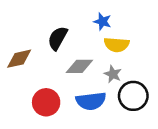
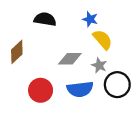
black semicircle: (58, 38) -> (45, 19), moved, turned 70
yellow semicircle: (117, 45) -> (103, 39), turned -135
brown diamond: (19, 59) -> (17, 52), turned -30

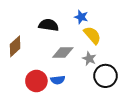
black semicircle: (45, 19) -> (49, 25), moved
blue semicircle: (80, 89) -> (58, 80), moved, size x0.6

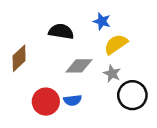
yellow semicircle: (92, 35) -> (116, 44), turned -84

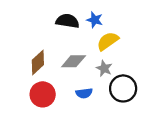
black semicircle: (61, 32) -> (67, 21), moved
brown diamond: (19, 58) -> (38, 62), moved
blue semicircle: (73, 100) -> (84, 93), moved

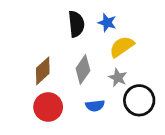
black semicircle: (67, 21) -> (76, 24), turned 75
gray diamond: (73, 61) -> (83, 69), turned -55

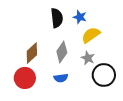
blue semicircle: (95, 106) -> (61, 78), moved
red circle: (48, 107) -> (25, 78), moved

